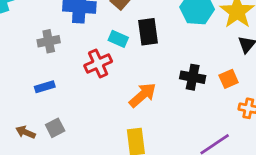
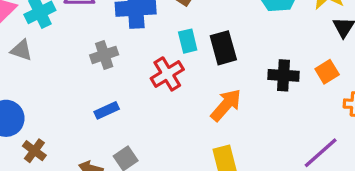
black rectangle: (148, 32) -> (223, 48), moved
cyan rectangle: (118, 39) -> (188, 41), turned 60

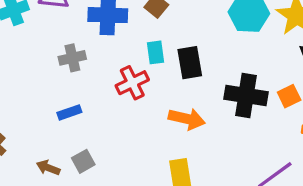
black cross: (284, 75) -> (246, 95), size x1.4
orange arrow: (226, 105) -> (187, 119), turned 56

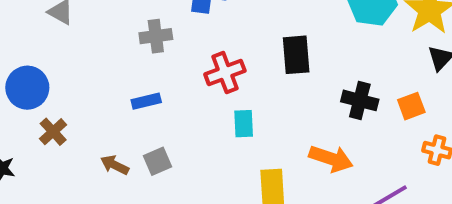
cyan rectangle: (155, 52) -> (244, 124), moved
black cross: (246, 95) -> (360, 100), size x0.7
orange arrow: (187, 119) -> (331, 159), moved

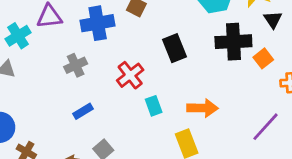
black cross: (360, 100) -> (233, 42), moved, size x1.4
orange arrow: (331, 159) -> (203, 108), moved

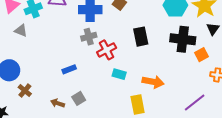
gray cross: (76, 65) -> (89, 37), moved
cyan rectangle: (154, 106) -> (119, 74), turned -64

